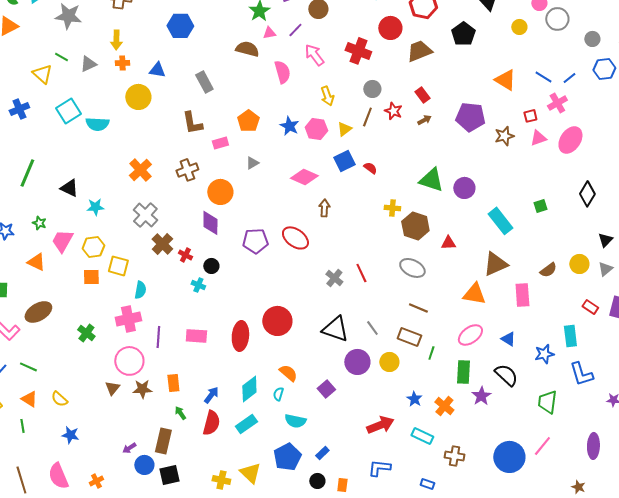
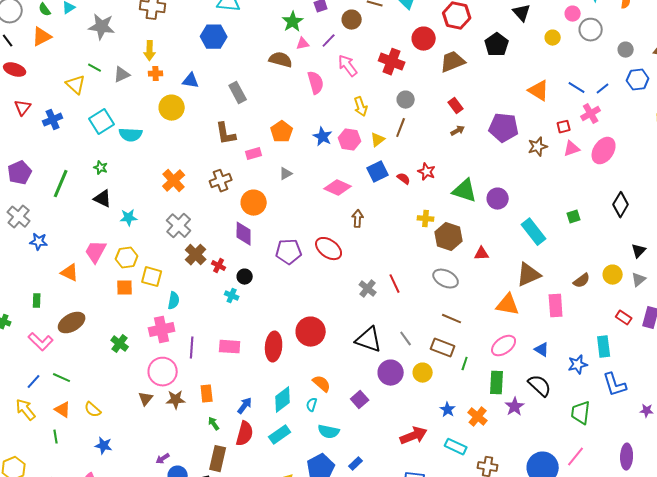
red star: (393, 111) -> (427, 172), moved
green star: (39, 223) -> (101, 168), moved
brown rectangle: (163, 441) -> (218, 459), moved

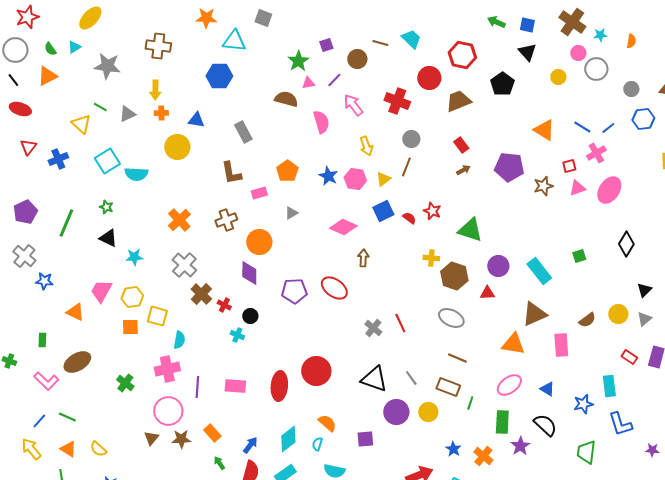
purple circle: (498, 199) -> (498, 266), moved
orange rectangle: (207, 394) -> (212, 433), turned -36
purple square: (360, 400) -> (365, 439), turned 36

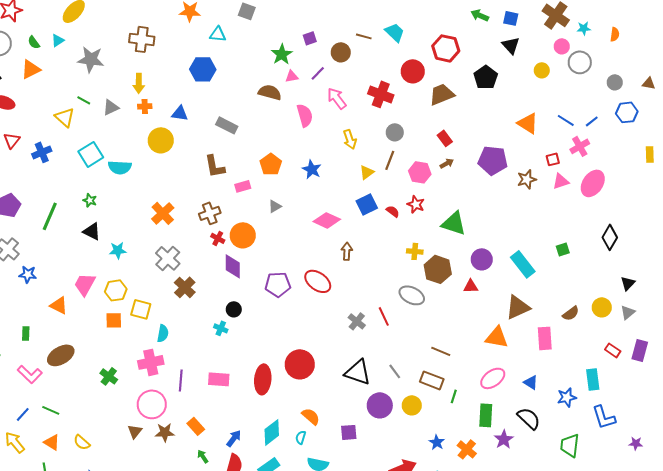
cyan triangle: (234, 41) -> (218, 34), size x0.7
gray rectangle: (243, 132) -> (227, 125), turned -35
pink hexagon: (355, 179) -> (420, 172), moved
red cross: (224, 305) -> (218, 238), moved
gray ellipse: (451, 318) -> (412, 295), moved

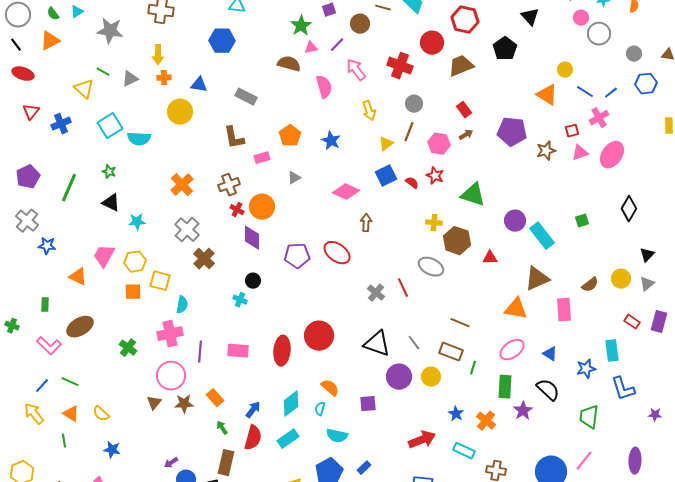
yellow circle: (542, 70) -> (565, 70), moved
purple circle: (482, 259) -> (515, 221), moved

